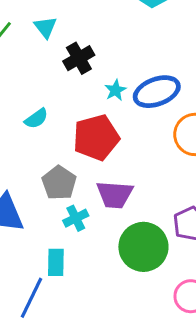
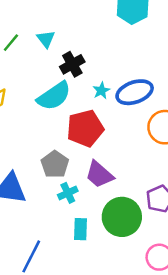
cyan semicircle: (36, 119) -> (54, 96), moved, size x1.8
purple trapezoid: (115, 195) -> (99, 174), turned 36
cyan rectangle: (56, 262) -> (81, 229), moved

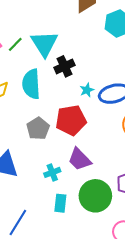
cyan triangle: (46, 39) -> (44, 44), size x1.8
cyan semicircle: (54, 96) -> (31, 84), moved, turned 116
gray pentagon: (55, 164) -> (38, 128), moved

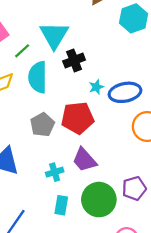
green line: (15, 44) -> (22, 51), moved

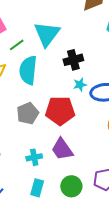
black cross: (74, 61) -> (73, 60), moved
green circle: (99, 200) -> (71, 186), size x0.7

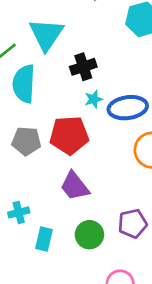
gray pentagon: (28, 113) -> (26, 141), turned 30
cyan cross: (34, 157) -> (19, 212), moved

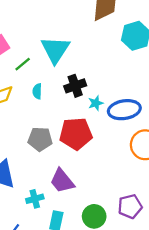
black cross: (83, 67) -> (75, 86), moved
cyan semicircle: (24, 84) -> (37, 91), size x0.5
purple trapezoid: (75, 186) -> (62, 181), moved

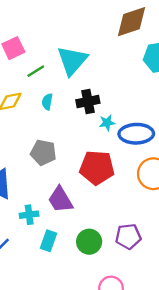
red pentagon: (76, 134) -> (97, 168), moved

